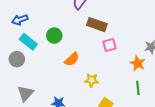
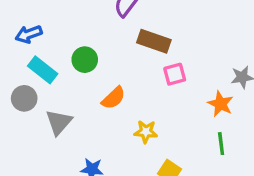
gray triangle: (25, 93) -> (59, 122), moved

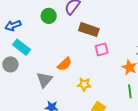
green circle: (85, 60) -> (49, 16), moved
gray triangle: (59, 122) -> (44, 80), moved

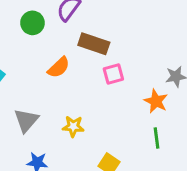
orange semicircle: (65, 64) -> (59, 67), moved
yellow star: (84, 84) -> (73, 126), moved

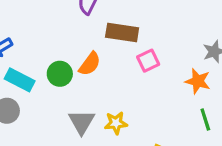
green circle: (32, 23) -> (60, 74), moved
gray triangle: (26, 120) -> (82, 122), moved

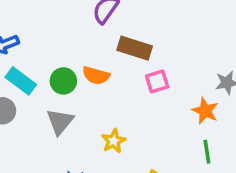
orange semicircle: (90, 64) -> (96, 75), turned 60
gray triangle: (82, 122) -> (60, 122), moved
yellow star: (116, 123) -> (114, 141), turned -30

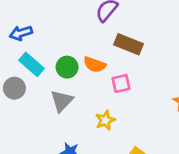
pink square: (157, 81) -> (121, 83), moved

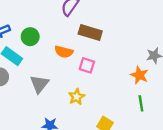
green circle: (67, 67) -> (30, 37), moved
pink square: (121, 83) -> (87, 65), turned 35

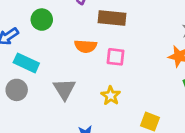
green circle: (30, 37) -> (42, 20), moved

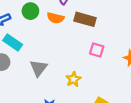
orange semicircle: (86, 46) -> (55, 18), moved
pink square: (116, 57) -> (97, 50), moved

